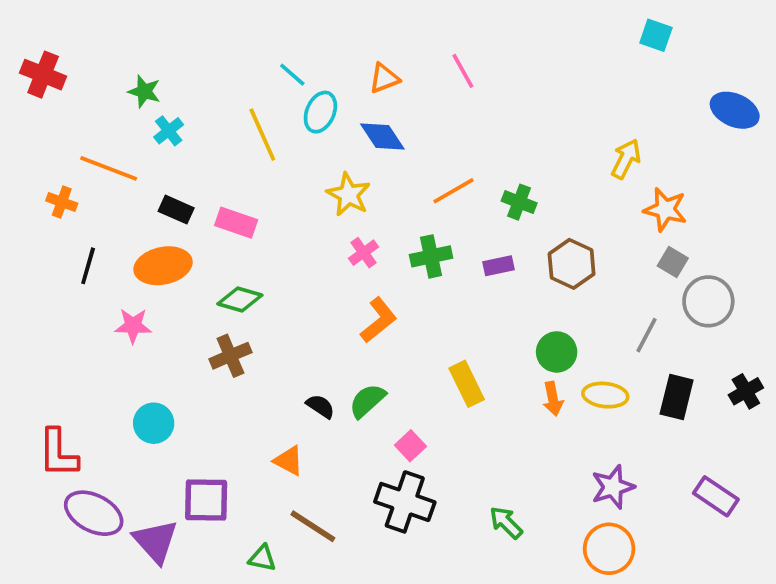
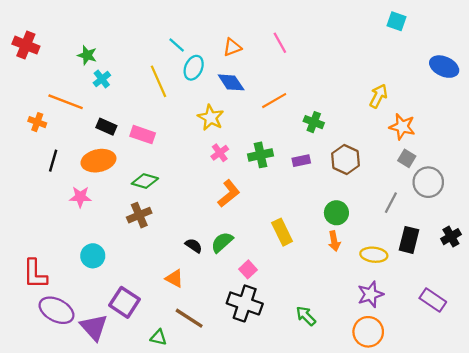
orange line: (454, 191) -> (274, 101), moved
yellow ellipse: (605, 395) -> (374, 255), moved
purple square: (206, 500) -> (125, 302), turned 32

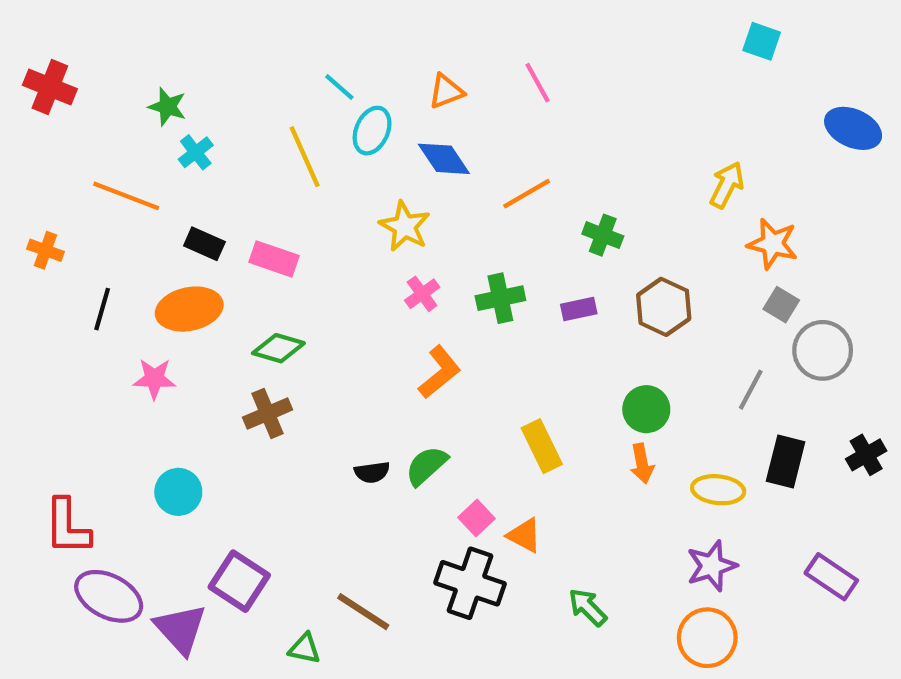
orange cross: (37, 122) -> (46, 250), moved
black semicircle: (194, 246) -> (372, 472), turned 138
orange triangle: (174, 279) -> (524, 535), moved

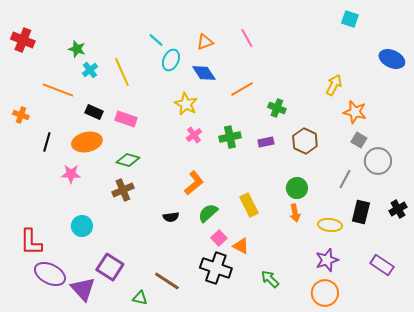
yellow line: (305, 157) -> (122, 72), moved
orange L-shape: (440, 372) -> (194, 183), moved
green semicircle: (426, 466) -> (208, 213), moved

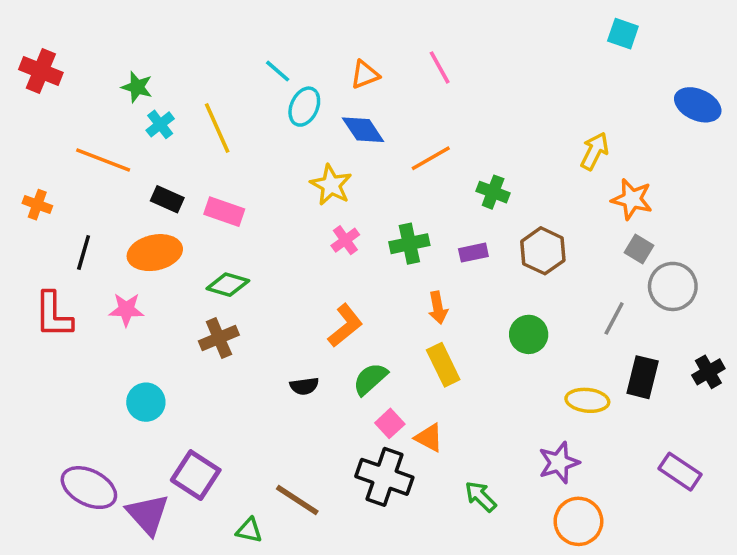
orange arrow: (295, 213) -> (438, 308), moved
red L-shape: (31, 242) -> (53, 315), moved
purple star: (327, 260) -> (559, 463), moved

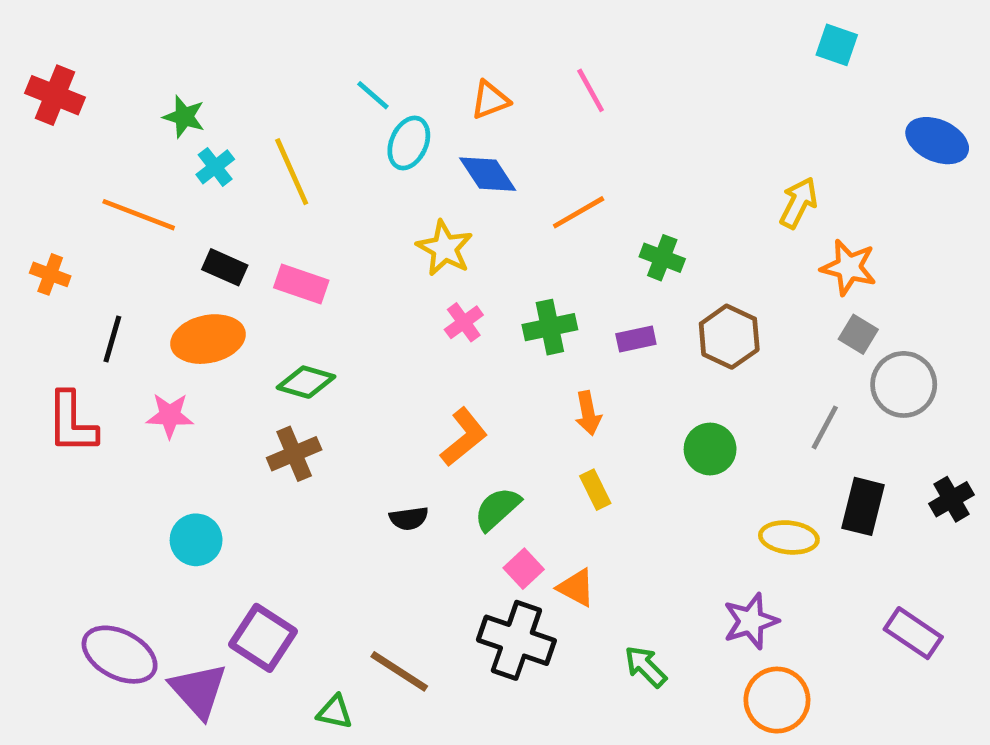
yellow rectangle: (443, 365) -> (595, 490), size x0.7

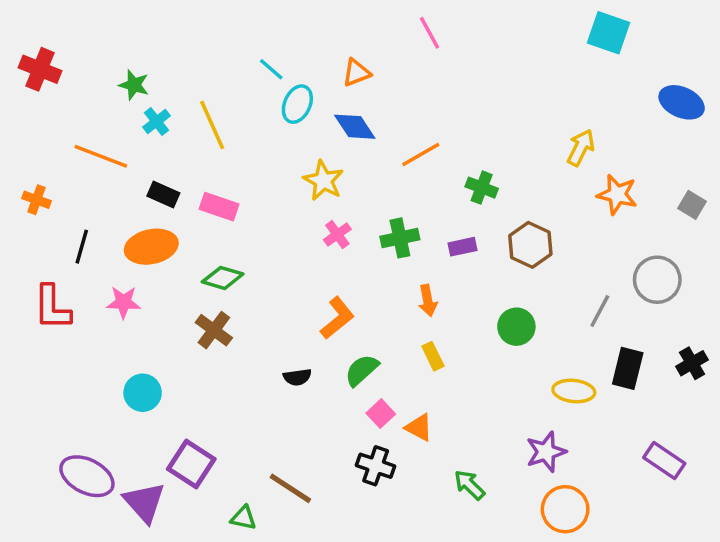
cyan square: (837, 45) -> (609, 33), size x1.4
pink line: (591, 90) -> (429, 33), moved
gray square: (858, 334) -> (692, 205), moved
brown cross: (294, 454) -> (214, 330), turned -30
black cross: (516, 640) -> (376, 466), size x0.7

